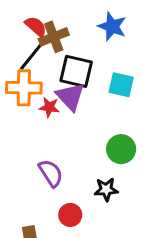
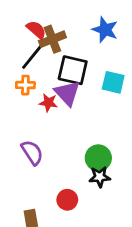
orange cross: (24, 88) -> (25, 85), size x0.6
green circle: (121, 149) -> (98, 158), moved
purple semicircle: (51, 173) -> (32, 153), moved

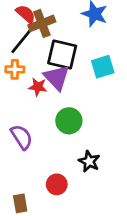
cyan square: (113, 82) -> (103, 67), turned -30
green circle: (98, 158) -> (69, 121), moved
black star: (100, 177) -> (89, 161), turned 30

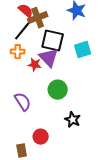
red circle: (57, 184) -> (41, 137), moved

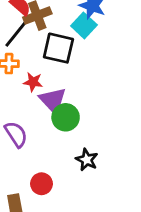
cyan square: (83, 50) -> (84, 25), moved, turned -30
purple triangle: (49, 58) -> (53, 100), moved

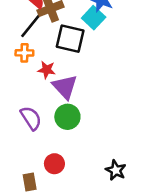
green circle: (66, 117) -> (67, 117), moved
black star: (87, 160) -> (116, 170), moved

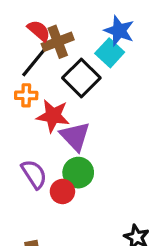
black square: (70, 39) -> (81, 78), turned 32
red star: (47, 70) -> (53, 116), size x1.5
red circle: (54, 164) -> (62, 191), moved

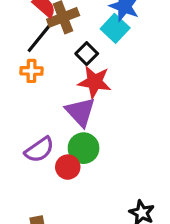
black square: (81, 78) -> (87, 54), size x0.6
red star: (53, 116) -> (95, 82), moved
purple semicircle: (34, 174) -> (39, 150), turned 88

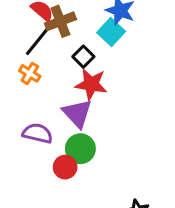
orange cross: (32, 71) -> (30, 73), turned 30
purple semicircle: (39, 150) -> (37, 133), moved, turned -132

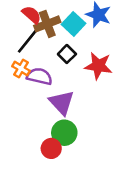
cyan square: (111, 32) -> (73, 24), moved
red star: (91, 84) -> (98, 66), moved
purple semicircle: (37, 133) -> (39, 76), moved

